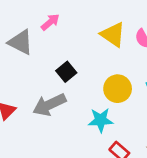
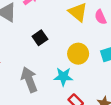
gray arrow: (49, 105) -> (29, 80), moved, turned 90

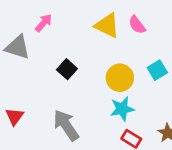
cyan star: (63, 77) -> (122, 109), moved

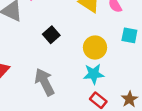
cyan square: (157, 70) -> (129, 35), moved, turned 35

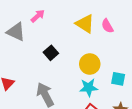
cyan square: (129, 35) -> (118, 79), moved

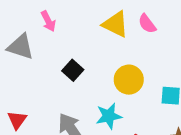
pink arrow: (38, 16) -> (48, 21), turned 112
cyan star: (89, 88) -> (109, 116), moved

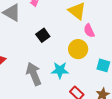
pink semicircle: (147, 24) -> (89, 31), moved

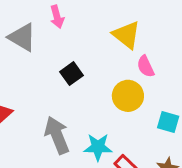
cyan star: (60, 70) -> (98, 147), moved

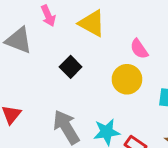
yellow triangle: (126, 35) -> (92, 23), moved

